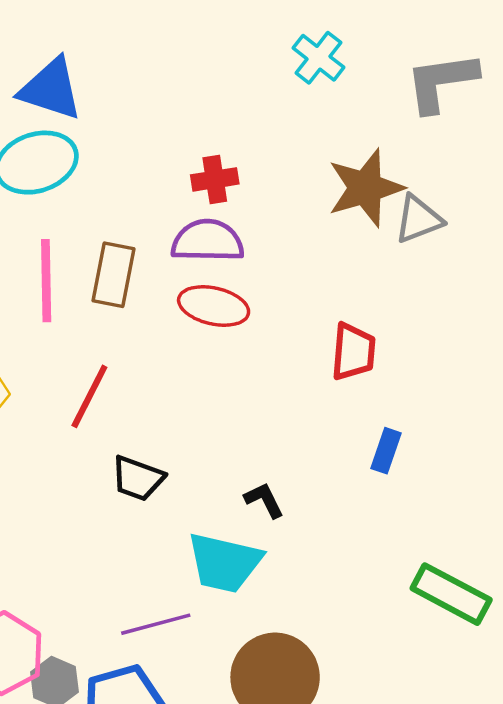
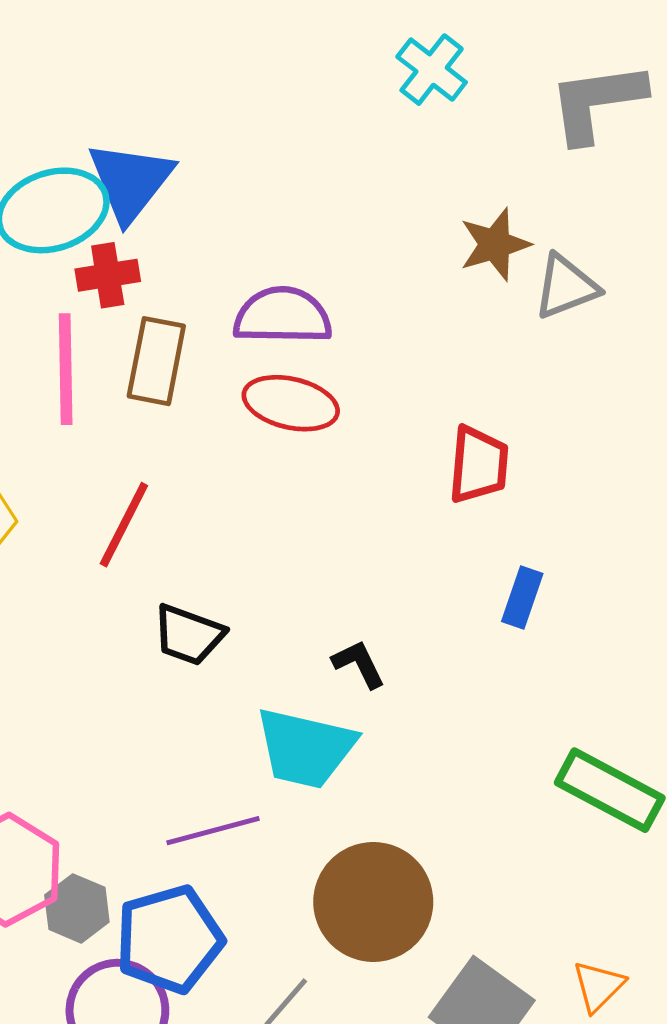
blue triangle: (51, 89) -> (130, 181), moved, turned 50
red cross: (215, 179) -> (108, 275), moved
brown star: (365, 188) -> (495, 244), size x0.7

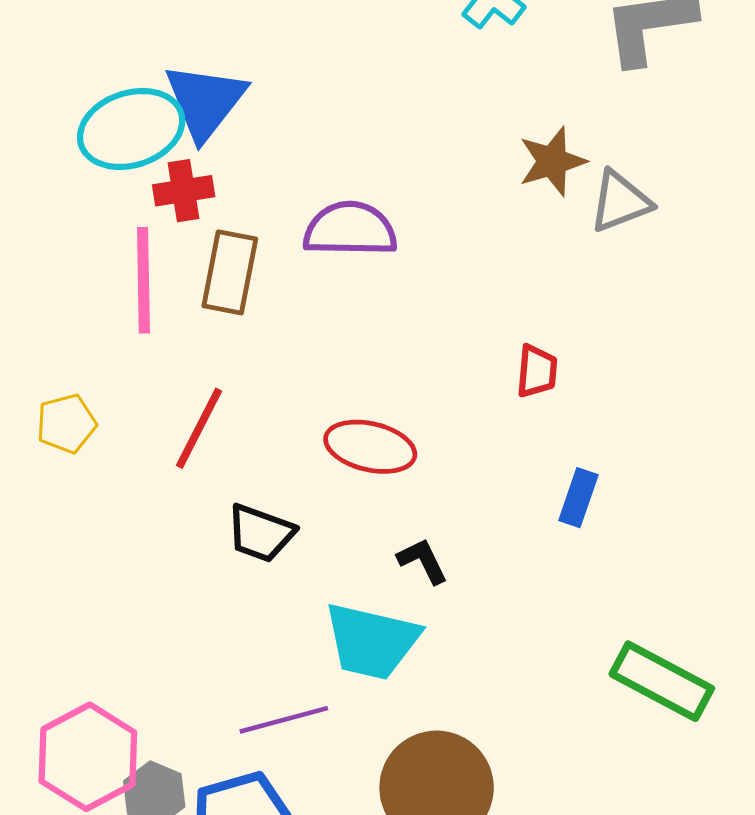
red ellipse: (291, 403) -> (370, 447), moved
red trapezoid: (479, 465) -> (537, 371), size x0.7

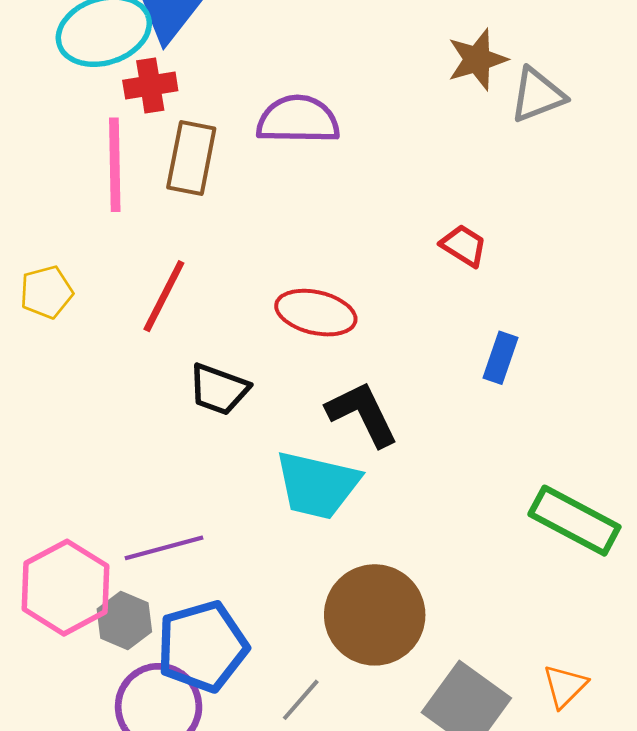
red trapezoid: (537, 371) -> (464, 246), turned -63
black L-shape: (423, 561) -> (362, 414), size x1.6
purple line: (284, 720) -> (164, 548), moved

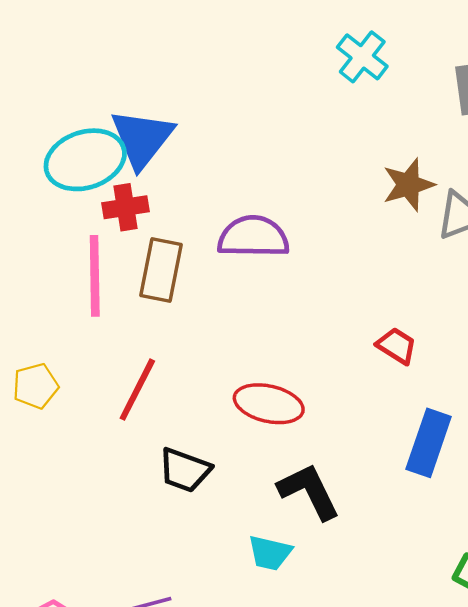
blue rectangle: (501, 358) -> (429, 443), size x1.5
cyan trapezoid: (317, 485) -> (270, 553), size x0.6

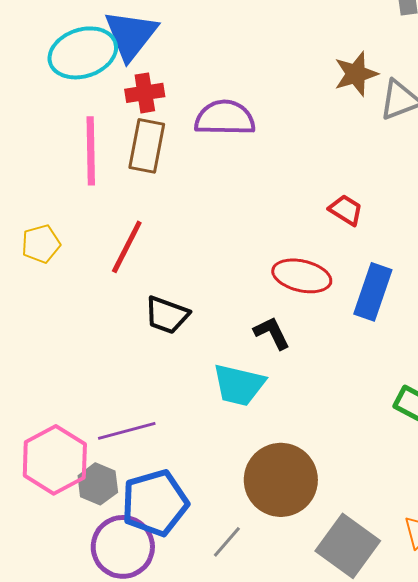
red cross: (125, 207) -> (145, 93), moved
red ellipse: (269, 404) -> (302, 276), moved
black L-shape: (309, 491) -> (272, 333), size x0.7
cyan trapezoid: (270, 553) -> (239, 385), size x1.4

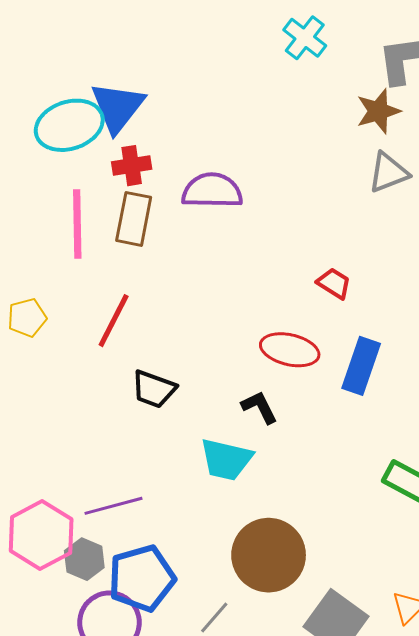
brown star: (356, 74) -> (378, 111), moved

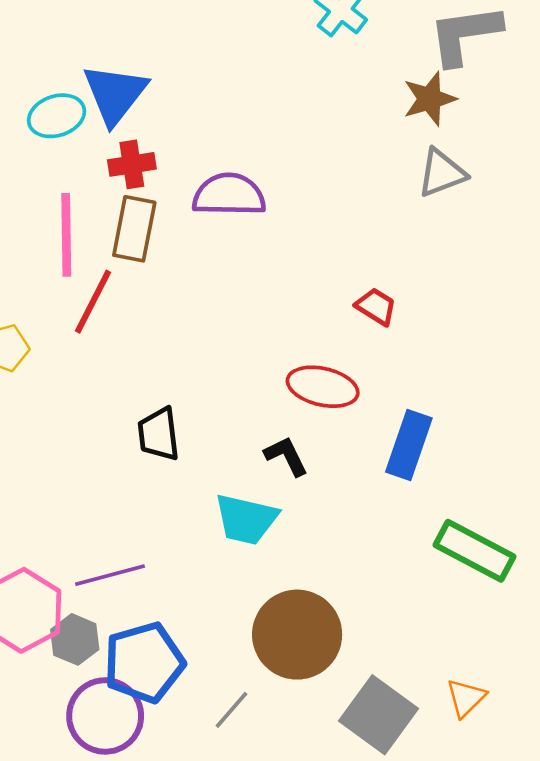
cyan ellipse: (69, 125) -> (57, 116), size x0.7
red line: (114, 321) -> (93, 302), moved
blue rectangle: (361, 366) -> (409, 445), moved
black trapezoid: (154, 389) -> (159, 434), turned 63

